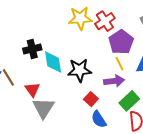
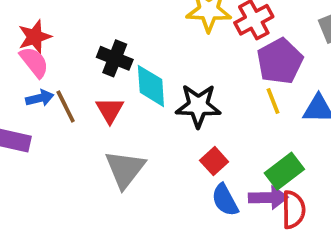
black cross: (32, 49) -> (115, 58), turned 30
purple arrow: (114, 81) -> (268, 198), moved
red triangle: (32, 90) -> (110, 110), moved

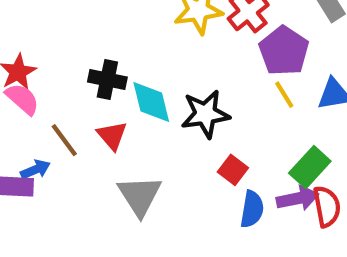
blue arrow: (40, 98) -> (35, 170), moved
blue semicircle: (225, 200) -> (252, 209), turned -132

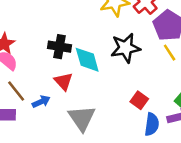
black star: (205, 114) -> (125, 48), moved
brown line: (64, 140) -> (16, 91), moved
blue arrow: (35, 170) -> (41, 102), moved

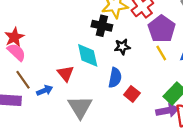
black cross: (60, 47) -> (102, 26), moved
black star: (125, 48) -> (122, 47), size x0.6
blue semicircle: (152, 124) -> (115, 78), moved

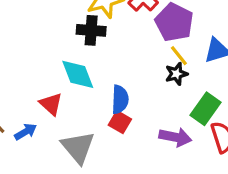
black star: (122, 47) -> (176, 74), moved
red square: (132, 94) -> (120, 122), moved
purple arrow: (167, 111) -> (175, 137), moved, turned 30

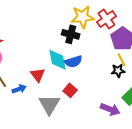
blue semicircle: (120, 99) -> (73, 62), moved, turned 60
red square: (120, 122) -> (70, 90), moved

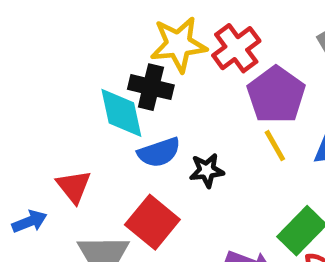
cyan diamond: (57, 60) -> (121, 113), moved
black star: (118, 71) -> (207, 170), moved
red square: (70, 90) -> (152, 222), size x1.5

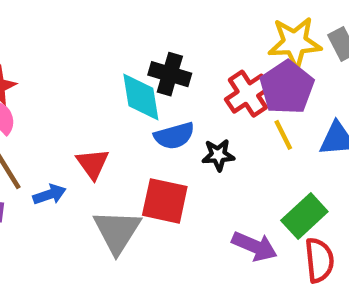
yellow star: (178, 44) -> (295, 43), moved
red cross: (236, 48) -> (248, 94), moved
red square: (152, 222) -> (165, 201), turned -30

